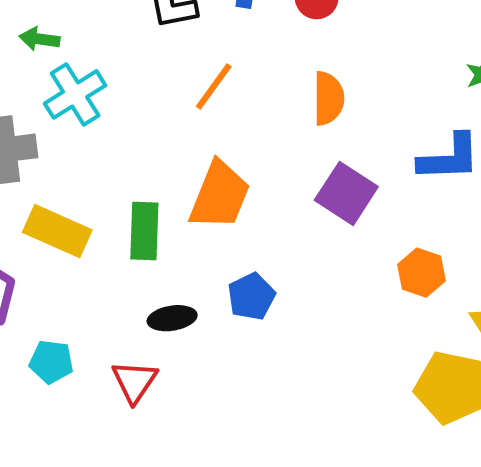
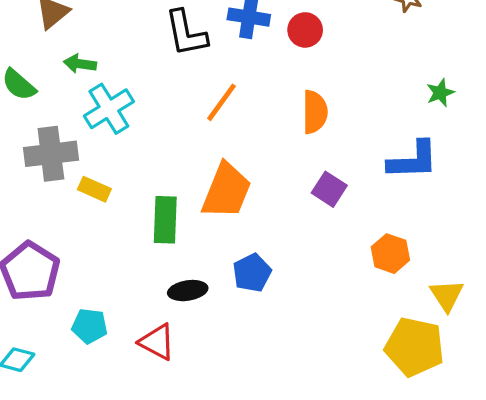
purple square: (346, 193) -> (329, 189), size x0.7
yellow rectangle: (57, 231) -> (94, 189), moved, size x0.6
red triangle: (134, 382) -> (157, 342), turned -36

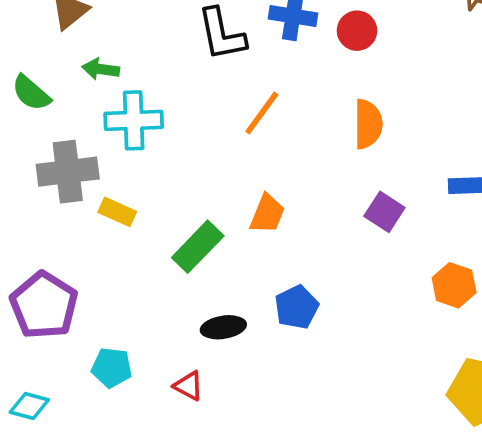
cyan cross: (109, 109) -> (134, 120), turned 30
orange trapezoid: (226, 191) -> (267, 214), size x0.6
green rectangle: (165, 220) -> (198, 247), turned 42
red triangle: (157, 342) -> (189, 386), size x0.7

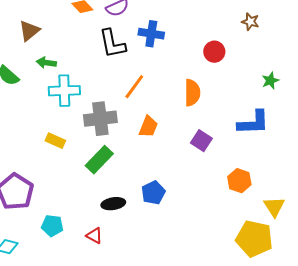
red circle: (357, 31) -> (214, 52), moved
gray cross: (68, 172) -> (100, 119), moved
orange trapezoid: (267, 214) -> (148, 127), moved

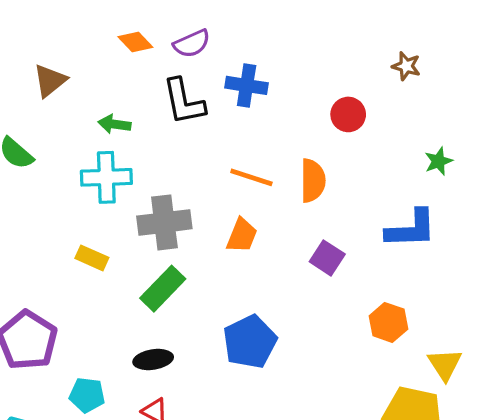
green arrow: (46, 63) -> (114, 124), moved
orange line: (134, 87) -> (251, 177), moved, turned 72
blue pentagon: (153, 193) -> (250, 342), size x1.4
black ellipse: (113, 204) -> (153, 360), moved

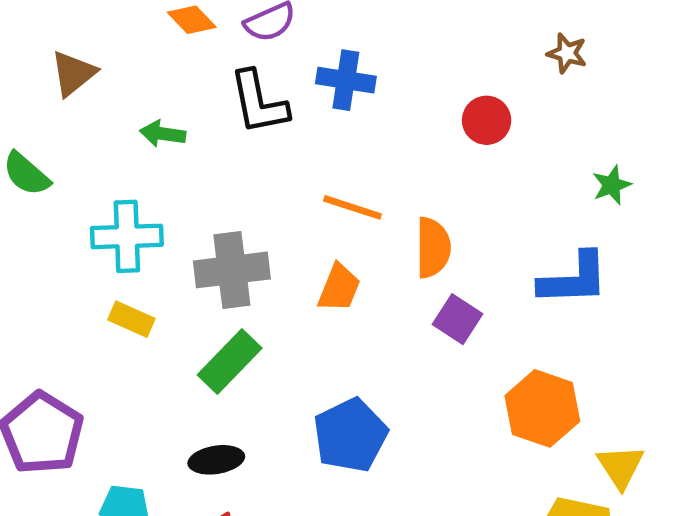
cyan cross: (106, 177) -> (127, 236), moved
orange semicircle: (313, 181) -> (433, 248), moved
orange hexagon: (388, 322) -> (542, 408), size x1.4

